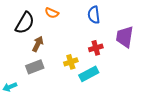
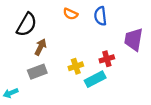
orange semicircle: (52, 13) -> (70, 14), moved
red cross: (96, 48) -> (107, 59), moved

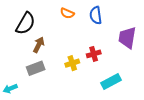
red cross: (107, 59) -> (94, 54), moved
cyan rectangle: (95, 79) -> (111, 81), moved

